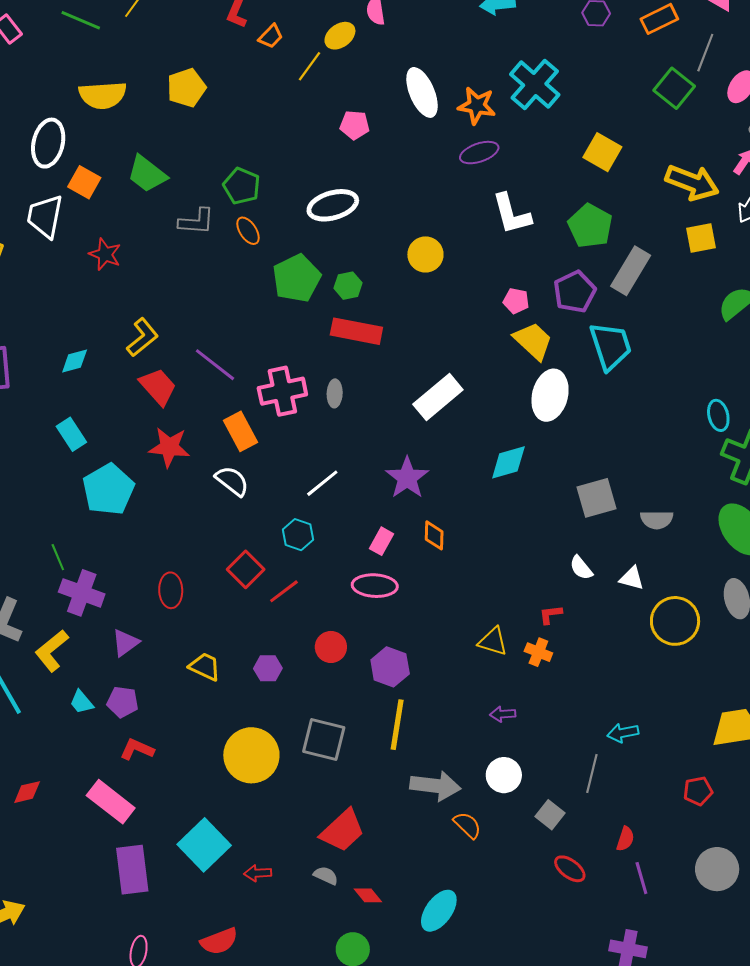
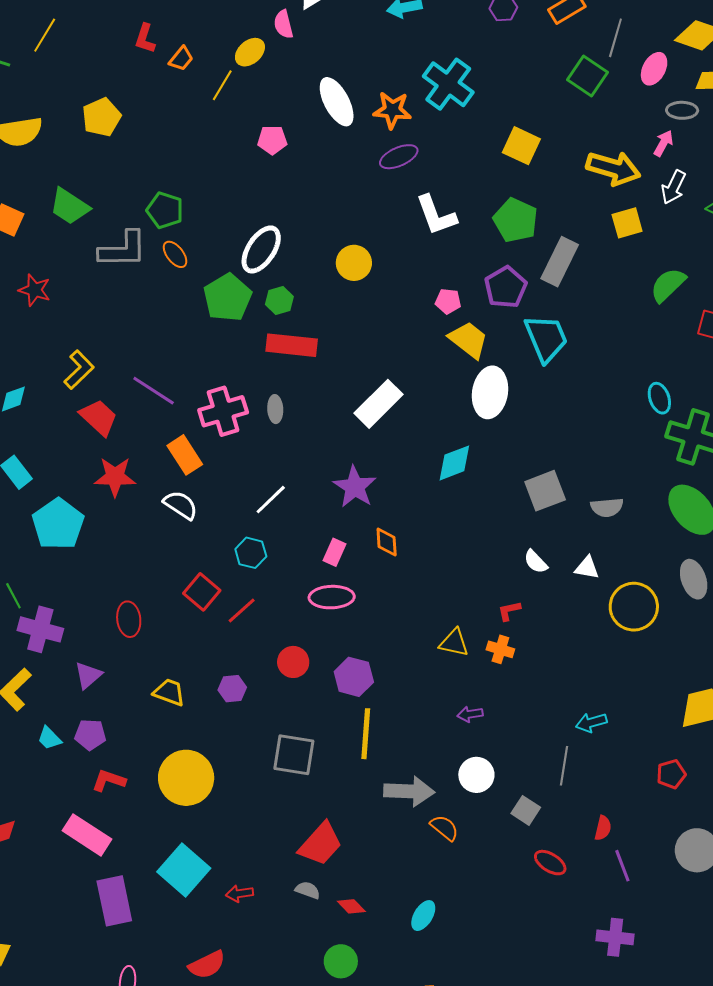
white ellipse: (333, 205) -> (261, 249), moved, turned -36
gray L-shape: (196, 221) -> (123, 249), size x1.4
yellow circle: (251, 755) -> (186, 778), moved
cyan ellipse: (439, 911) -> (423, 916), size x0.7

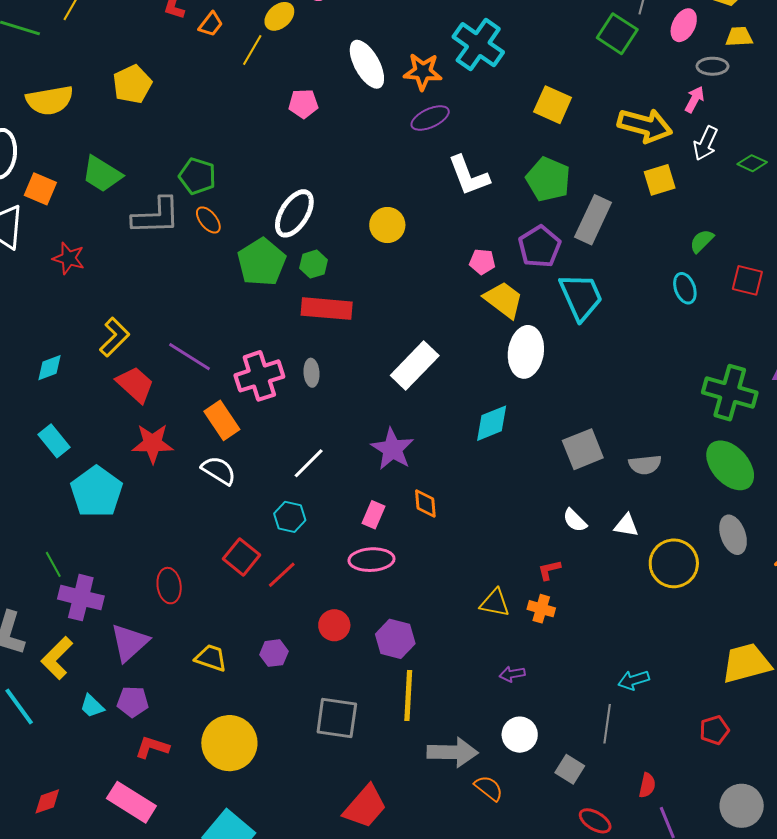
green semicircle: (668, 285) -> (702, 241), size x0.7
cyan ellipse: (659, 398) -> (685, 288), moved
purple triangle: (88, 675) -> (129, 642), size x1.4

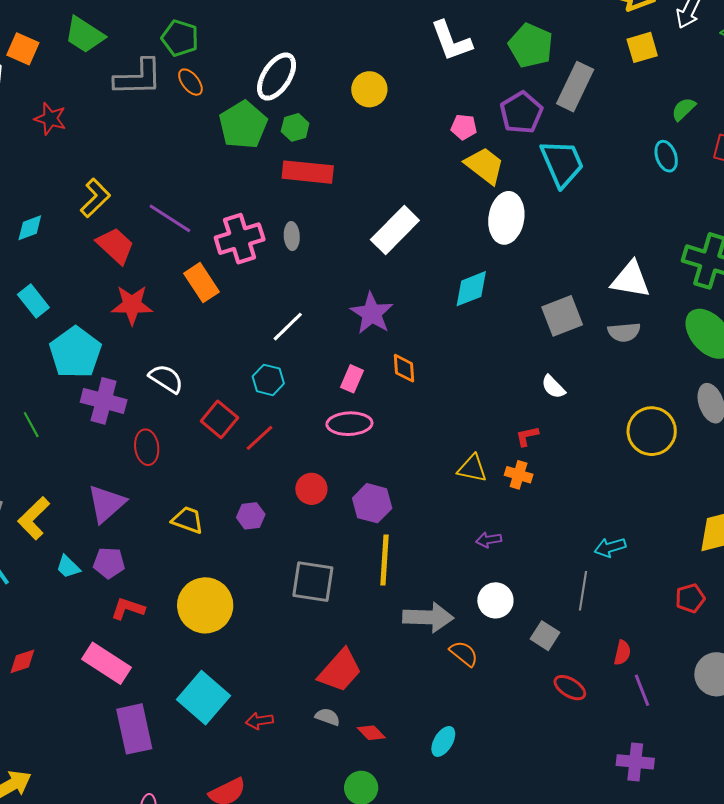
white semicircle: (219, 470) -> (166, 379), moved
white triangle: (626, 525) -> (631, 280), moved, size x1.6
purple cross: (81, 598) -> (104, 401), moved

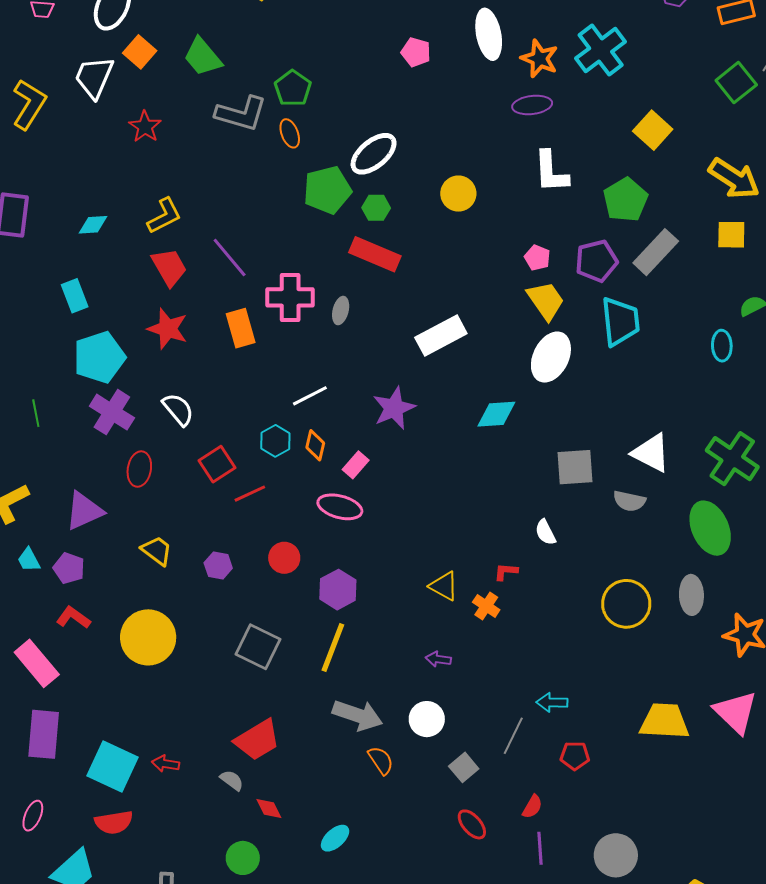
orange diamond: (404, 368) -> (315, 445), moved
red pentagon: (690, 598) -> (575, 756), moved
cyan square: (203, 698) -> (112, 766), moved, turned -33

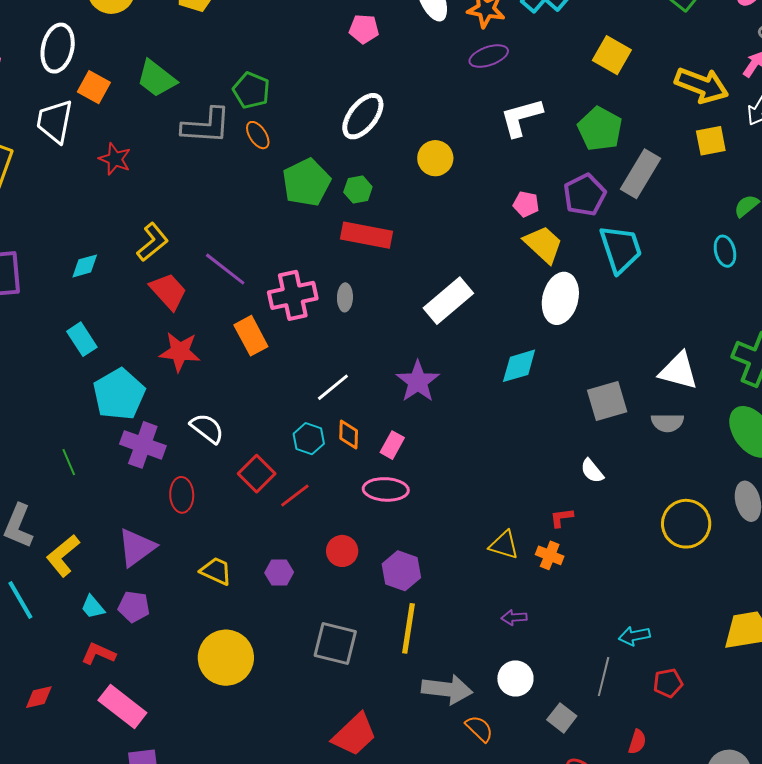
white ellipse: (374, 154) -> (363, 116), moved
white L-shape: (551, 172) -> (521, 117), turned 90
red L-shape: (73, 618) -> (98, 654), moved

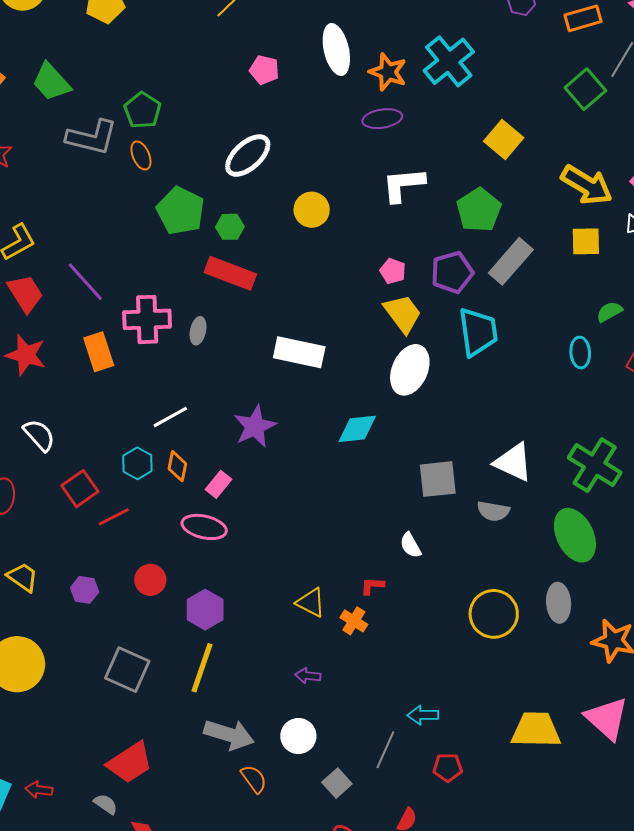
green pentagon: (306, 182) -> (181, 211), turned -30
white rectangle: (448, 301) -> (299, 352), turned 42

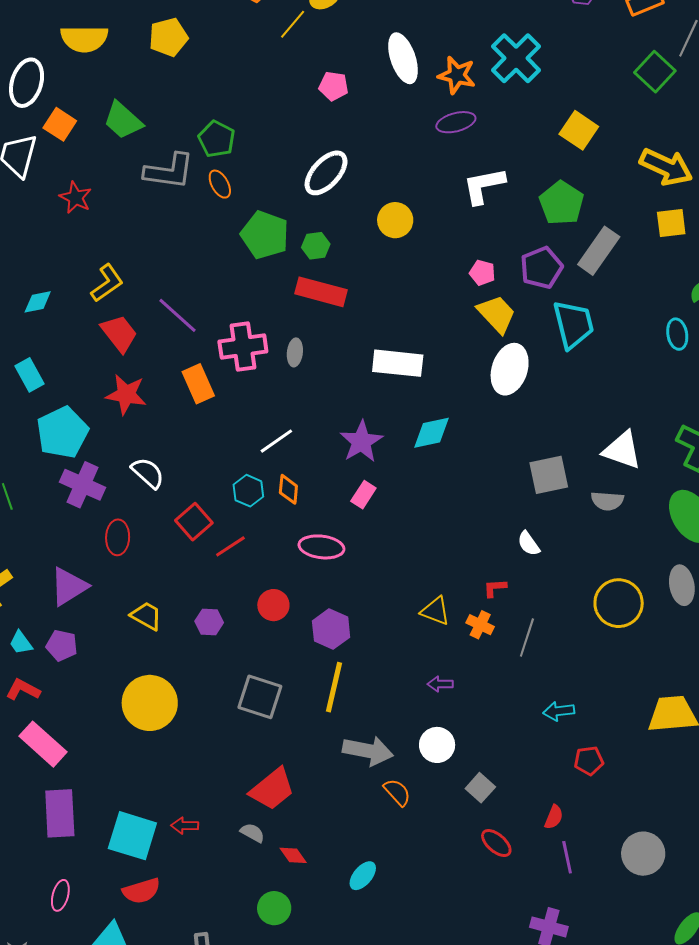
cyan diamond: (357, 429) -> (431, 433), moved
pink rectangle: (218, 484) -> (363, 495), moved
gray line: (385, 750) -> (527, 638), moved

